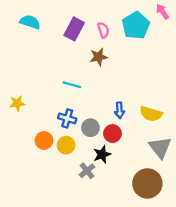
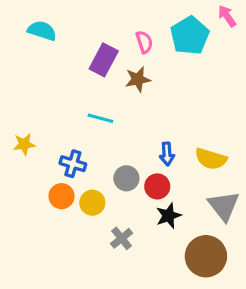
purple rectangle: (74, 29) -> (104, 60), moved
blue cross: (67, 118) -> (73, 164), moved
black star: (102, 154) -> (169, 216), moved

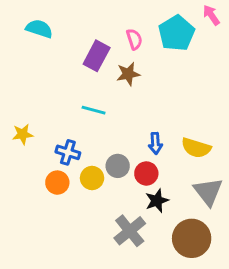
yellow circle: (92, 203) -> (92, 178), moved
gray cross: (122, 238) -> (130, 231), moved, size x1.5

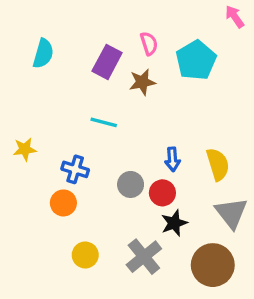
cyan semicircle: (39, 29) -> (43, 54), moved, turned 88
cyan pentagon: (177, 33) -> (196, 60), moved
yellow semicircle: (196, 148) -> (218, 164), turned -124
yellow circle: (92, 178) -> (85, 255), moved

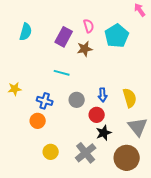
gray circle: (131, 184) -> (77, 100), moved

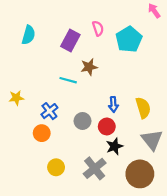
brown star: (85, 49) -> (89, 67), moved
gray circle: (77, 100) -> (83, 121), moved
blue cross: (45, 101) -> (49, 111), turned 35

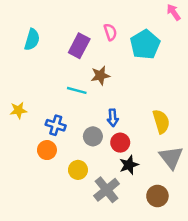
blue arrow: (113, 104) -> (113, 118), moved
blue cross: (49, 111) -> (56, 125), turned -35
yellow circle: (56, 167) -> (78, 170), moved
brown circle: (140, 174) -> (157, 196), size x0.7

